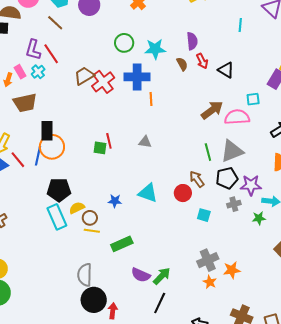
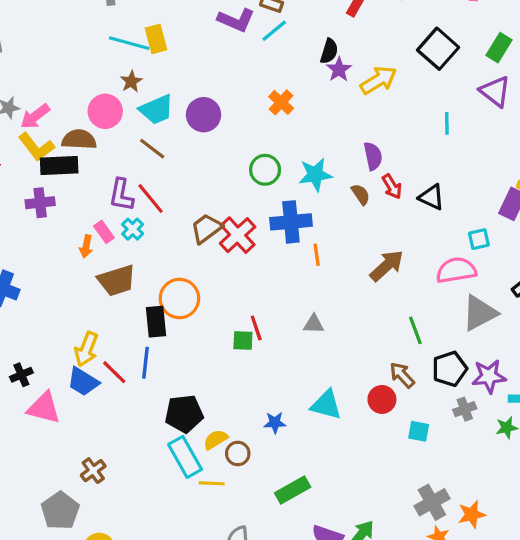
brown arrow: (212, 110) -> (387, 266), moved
orange circle: (52, 147) -> (179, 298), moved
gray triangle: (232, 151) -> (480, 313), moved
yellow line: (92, 231) -> (212, 483), moved

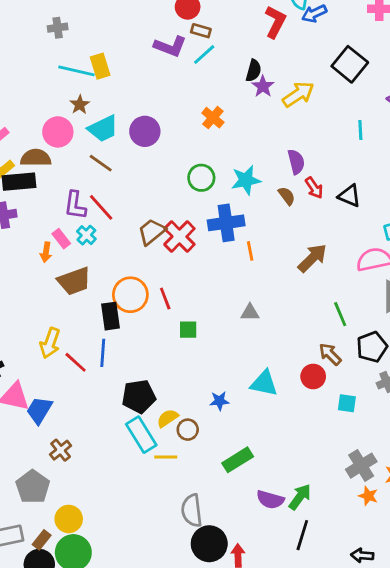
red line: (256, 328) -> (165, 298), moved
blue trapezoid: (83, 382) -> (39, 410), moved, turned 92

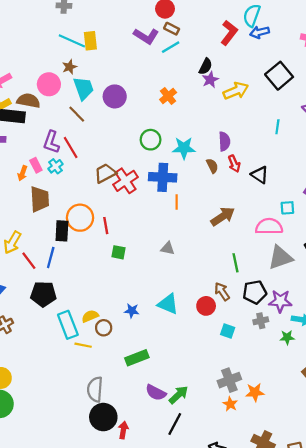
cyan trapezoid: (103, 129) -> (84, 88), turned -95
brown trapezoid: (74, 281) -> (40, 199), turned -84
black pentagon: (139, 396) -> (43, 294), moved

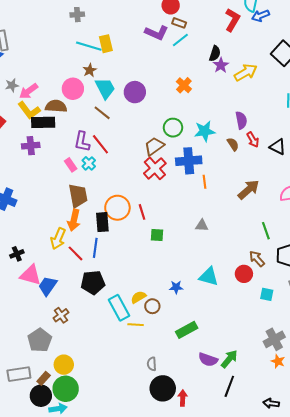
orange arrow: (22, 173) -> (74, 220), moved, size x1.5
brown trapezoid: (105, 173) -> (154, 146), moved
gray semicircle: (95, 389) -> (152, 364), size x0.6

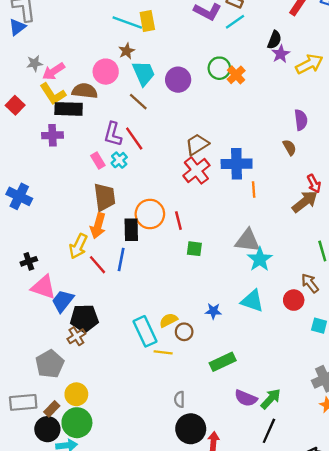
green circle: (173, 128) -> (219, 68), moved
cyan star: (205, 131) -> (260, 259), moved, turned -30
red arrow: (253, 140) -> (314, 184), moved
gray triangle: (202, 226) -> (248, 241), size x1.6
black pentagon: (93, 282) -> (84, 318), moved

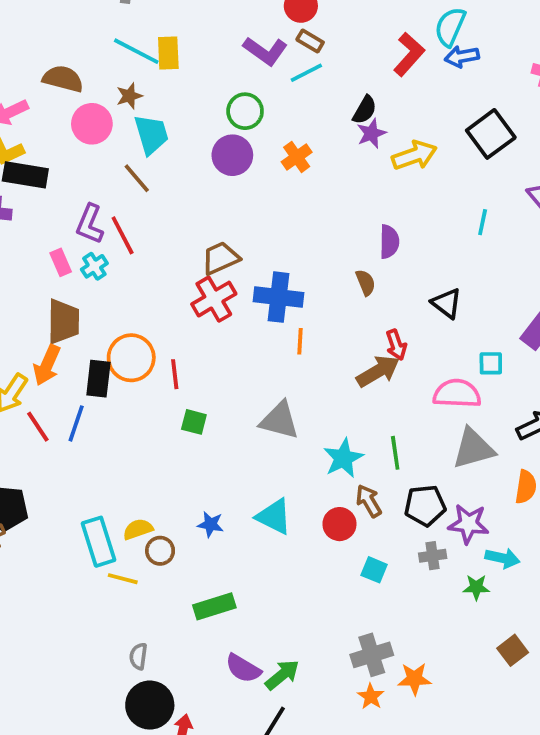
green circle: (219, 68) -> (245, 111), moved
purple circle: (178, 80) -> (232, 155), moved
brown semicircle: (85, 91) -> (63, 79), moved
cyan star: (260, 259) -> (343, 458), moved

